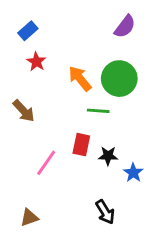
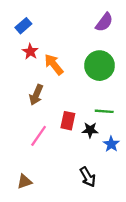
orange arrow: (80, 79) -> (54, 64), moved
brown arrow: (24, 111) -> (36, 95), moved, turned 66
green line: (98, 111) -> (104, 111), moved

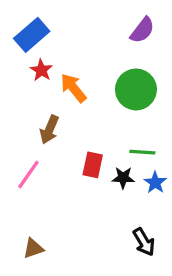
blue rectangle: (23, 26) -> (32, 35), size x1.5
pink line: (39, 136) -> (28, 175), moved
blue star: (111, 144) -> (155, 183), moved
black arrow: (88, 177) -> (144, 242), moved

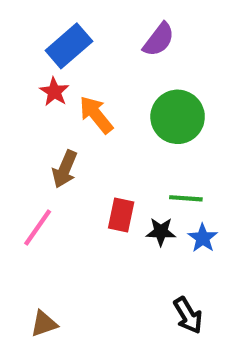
purple semicircle: (142, 30) -> (159, 40), moved
blue rectangle: (32, 35) -> (69, 46), moved

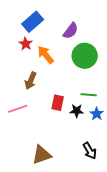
purple semicircle: (159, 40) -> (71, 31), moved
pink line: (38, 228) -> (18, 109), turned 36
brown triangle: (44, 324) -> (42, 155), moved, size x1.5

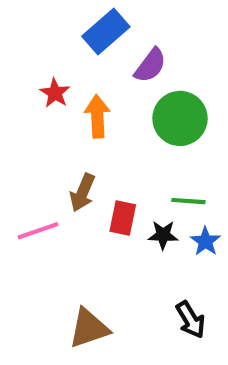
blue rectangle: (33, 22) -> (106, 32), moved
orange arrow: (46, 55) -> (97, 116), turned 36
brown arrow: (31, 81) -> (83, 193), moved

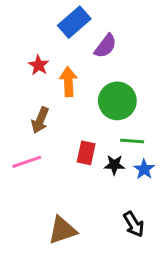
green circle: (180, 118) -> (117, 101), moved
brown arrow: (83, 193) -> (40, 120), moved

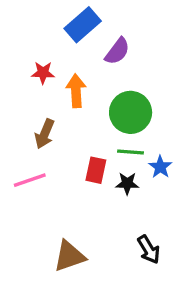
red star: (39, 65) -> (43, 73), turned -30
green line: (132, 141) -> (131, 152), moved
blue star: (144, 169) -> (160, 167), moved

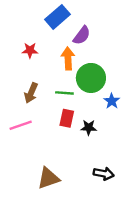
orange arrow: (76, 91) -> (68, 58), moved
green line: (131, 152) -> (64, 93), moved
blue star: (160, 167) -> (112, 101), moved
black arrow: (149, 250) -> (104, 174), turned -48

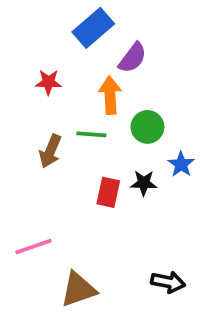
green circle: (91, 78) -> (147, 127), size x0.7
green line: (64, 93) -> (91, 134), moved
pink line: (21, 125) -> (34, 246), moved
black star: (89, 128) -> (144, 183), moved

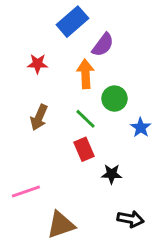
green line: (91, 134) -> (85, 119), moved, turned 40
black star: (144, 183) -> (112, 174), moved
red rectangle: (108, 192) -> (84, 149), turned -35

